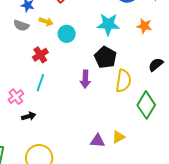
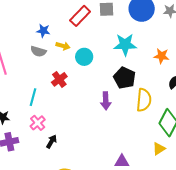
orange star: (144, 26) -> (161, 56), moved
cyan line: (40, 83) -> (33, 97), moved
black arrow: (29, 116) -> (52, 142), turned -40
yellow triangle: (118, 137) -> (159, 149), moved

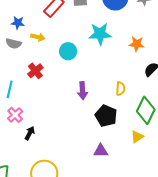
cyan circle: (84, 57) -> (68, 51), moved
black pentagon: (124, 78) -> (106, 116), moved
yellow semicircle: (144, 100) -> (121, 89), size x0.6

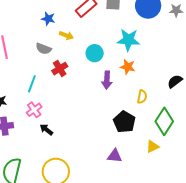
gray semicircle: (14, 43) -> (44, 49), moved
orange star: (137, 44) -> (128, 67), moved
purple arrow: (82, 91) -> (107, 80), moved
black arrow: (30, 133) -> (46, 130), turned -88

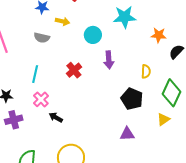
orange star: (128, 67) -> (159, 35), moved
red cross: (60, 69) -> (74, 70), moved

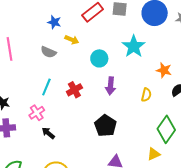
cyan star: (125, 17) -> (134, 46), turned 30
yellow semicircle: (146, 71) -> (146, 95), moved
cyan line: (35, 74) -> (46, 87), moved
black pentagon: (132, 99) -> (105, 126), moved

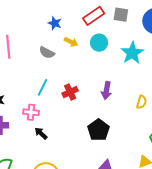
cyan circle: (99, 58) -> (99, 43), moved
pink cross: (37, 113) -> (31, 112), turned 35

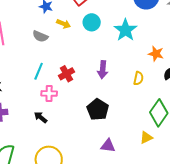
pink cross: (31, 112) -> (49, 93), moved

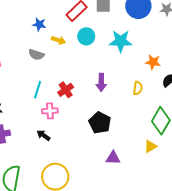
cyan star: (125, 30) -> (121, 41), turned -30

